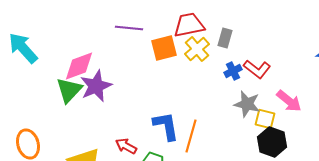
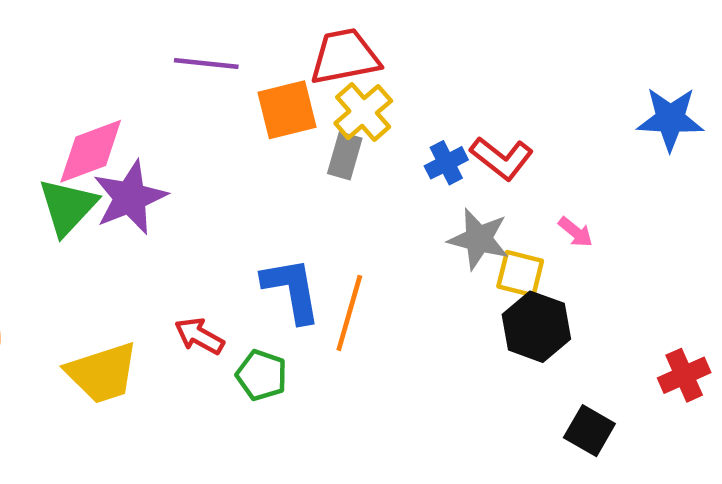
gray rectangle: (225, 38) -> (345, 156), moved
pink arrow: (289, 101) -> (576, 232), size x0.6

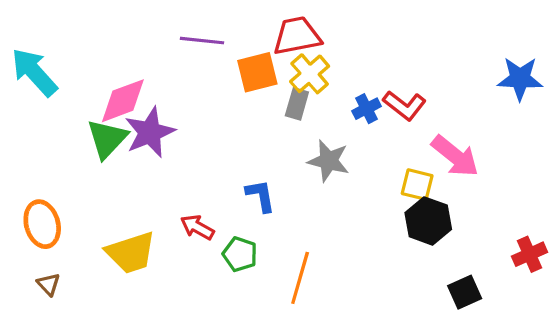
pink arrow: (576, 232) -> (455, 156), size x2.0
gray star: (479, 239) -> (329, 161), moved
blue L-shape: (292, 290) -> (261, 196), size x0.7
orange line: (349, 313) -> (300, 278), moved
black square: (589, 431) -> (465, 292), turned 36

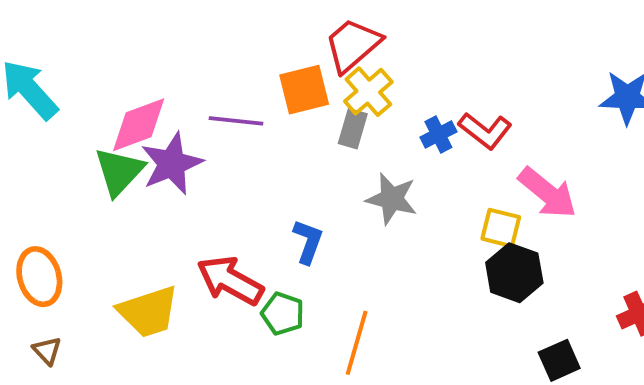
red trapezoid: (297, 36) -> (353, 45), turned -30
purple line: (202, 41) -> (236, 121), moved
blue L-shape: (261, 196) -> (308, 242), turned 30
red arrow: (197, 227) -> (230, 280), size x1.6

